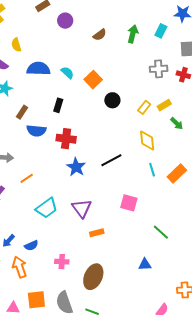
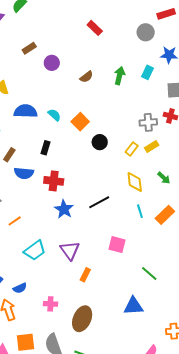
gray cross: (159, 69) -> (148, 122), moved
green arrow: (177, 124) -> (164, 178), moved
orange rectangle: (97, 233) -> (85, 275), turned -48
blue triangle: (145, 264) -> (133, 306), size x1.5

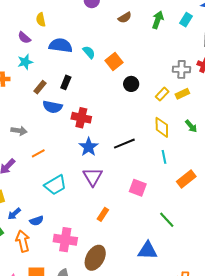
black rectangle: (46, 148) -> (66, 82), moved
orange rectangle: (165, 215) -> (186, 179), moved
purple triangle: (70, 250) -> (93, 177), moved
pink cross: (50, 304) -> (65, 240), size x1.6

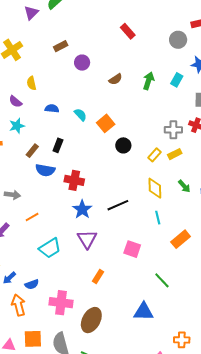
blue semicircle: (61, 45) -> (52, 109), size x0.6

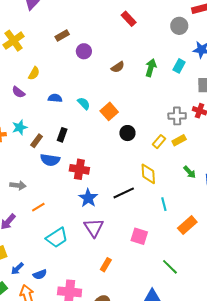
yellow semicircle: (32, 83) -> (34, 73), turned -136
cyan star: (17, 126) -> (20, 127), moved
yellow diamond: (155, 188) -> (148, 174), moved

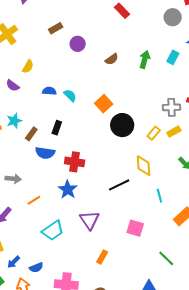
cyan semicircle: (84, 103) -> (70, 95), moved
black circle: (127, 133) -> (122, 125), size x1.5
blue star: (88, 198) -> (68, 189), moved

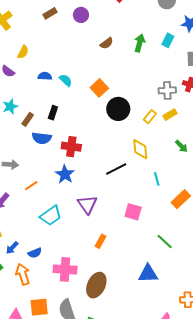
purple circle: (78, 44) -> (81, 15), moved

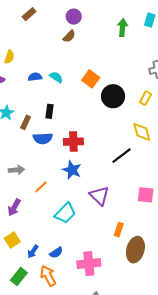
purple circle: (81, 15) -> (74, 17), moved
brown semicircle: (107, 43) -> (69, 36), moved
brown ellipse: (96, 285) -> (135, 250), moved

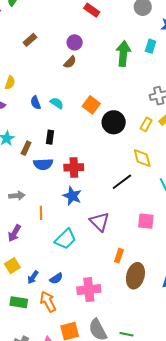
green arrow: (122, 28) -> (123, 54), size x1.4
blue semicircle: (35, 77) -> (36, 103), turned -104
orange line: (41, 187) -> (41, 213), turned -48
green rectangle: (19, 276) -> (19, 302), turned 60

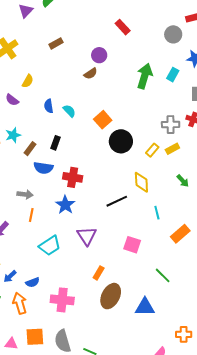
gray arrow: (17, 196) -> (25, 194), moved

